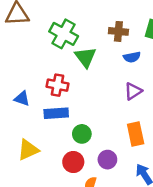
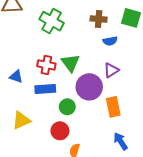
green triangle: (85, 57) -> (70, 63), moved
purple circle: (107, 160) -> (89, 87), moved, size x1.6

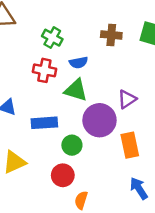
green cross: (52, 21) -> (52, 38), size x0.7
blue semicircle: (110, 41) -> (79, 63), moved
green triangle: (70, 63) -> (76, 90), turned -36
red cross: (46, 65) -> (44, 70), moved

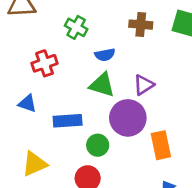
red cross: (44, 70) -> (45, 63), moved, turned -30
purple triangle: (127, 99) -> (144, 85), moved

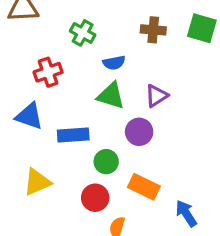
blue triangle: (27, 104) -> (29, 116), size x1.4
purple circle: (128, 118) -> (139, 132), size x0.7
orange rectangle: (161, 145) -> (144, 187), moved, turned -52

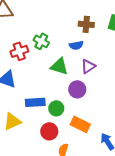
green cross: (83, 33) -> (41, 41), moved
blue semicircle: (114, 63) -> (76, 45), moved
blue rectangle: (73, 135) -> (35, 102), moved

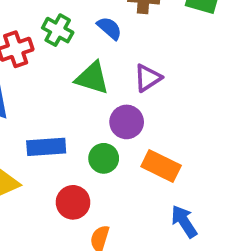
blue semicircle: (76, 45) -> (109, 28), moved, turned -128
green circle: (56, 108) -> (104, 158), moved
orange rectangle: (80, 124) -> (161, 166), moved

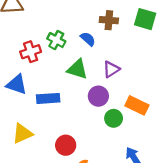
blue rectangle: (46, 147) -> (48, 98), moved
green circle: (104, 158) -> (114, 118), moved
orange rectangle: (161, 166) -> (137, 105), moved

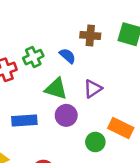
green cross: (56, 40) -> (33, 57), turned 36
purple circle: (98, 96) -> (66, 115), moved

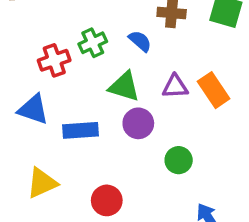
purple triangle: (93, 89) -> (175, 87), turned 30
orange rectangle: (121, 128) -> (214, 90), moved, turned 30

